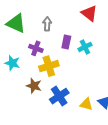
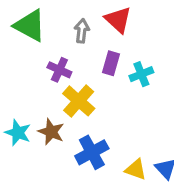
red triangle: (89, 13) -> (118, 20), moved
cyan star: (12, 63) -> (18, 133), moved
yellow cross: (49, 66) -> (79, 101), turned -36

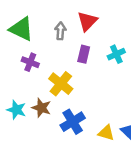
red triangle: (118, 20) -> (87, 21), turned 35
purple cross: (59, 70) -> (30, 62), moved
cyan cross: (141, 74) -> (116, 54), moved

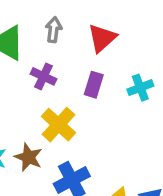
gray arrow: (60, 31) -> (54, 30), moved
purple cross: (30, 62) -> (43, 76), moved

